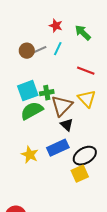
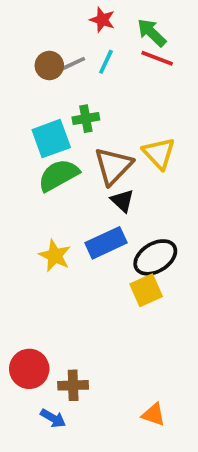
red line: (86, 71) -> (157, 58), moved
green cross: (47, 93) -> (86, 119), moved

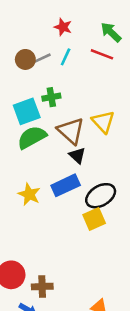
green arrow: (152, 33) -> (111, 32), moved
brown triangle: (113, 166) -> (71, 131), turned -32

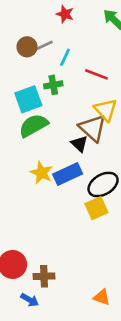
red line: (102, 54) -> (96, 74), moved
cyan line: (66, 57) -> (65, 57), moved
brown triangle: (71, 131) -> (93, 128), moved
yellow star: (29, 194) -> (41, 173), moved

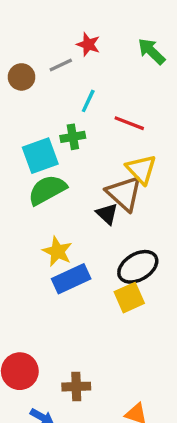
gray line: (44, 46) -> (61, 65), moved
brown circle: (27, 47) -> (22, 77), moved
blue rectangle: (68, 174) -> (71, 279), moved
brown cross: (44, 276) -> (76, 387), moved

